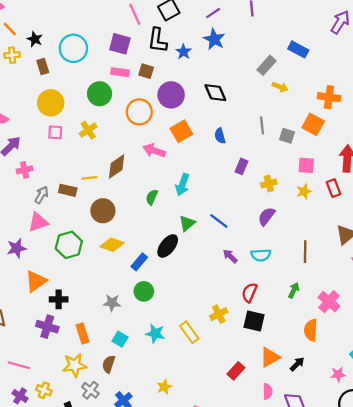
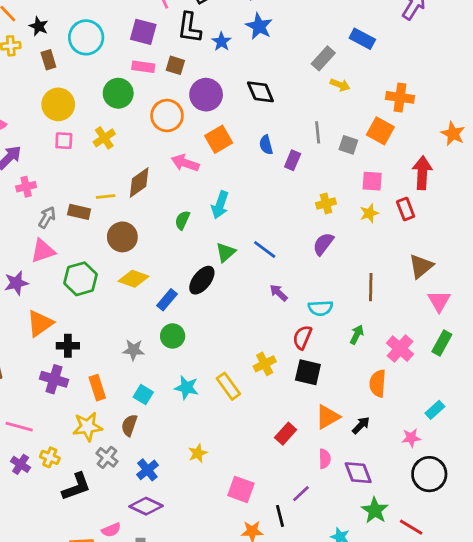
purple rectangle: (241, 166) -> (293, 160), moved
cyan semicircle: (261, 255) -> (320, 308), moved

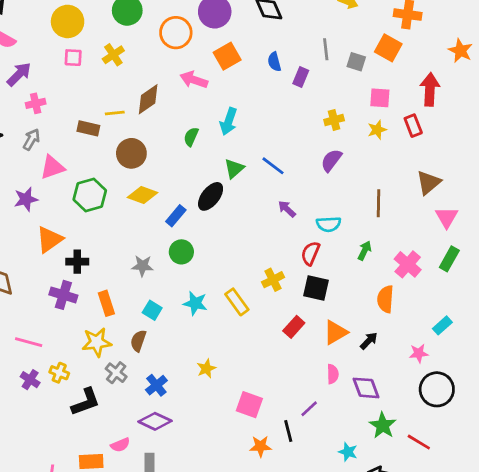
gray arrow: (47, 217) -> (31, 139), moved
red rectangle: (286, 434) -> (294, 327), moved

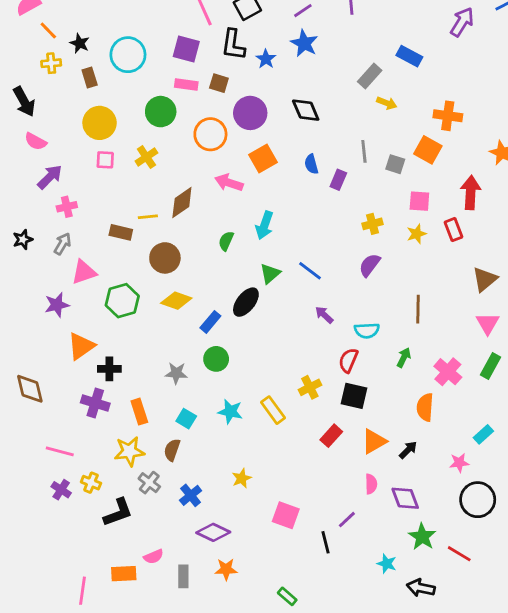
brown triangle: (428, 183) -> (485, 279), moved
purple diamond: (155, 421) -> (213, 532), moved
orange star: (261, 446) -> (226, 569), moved

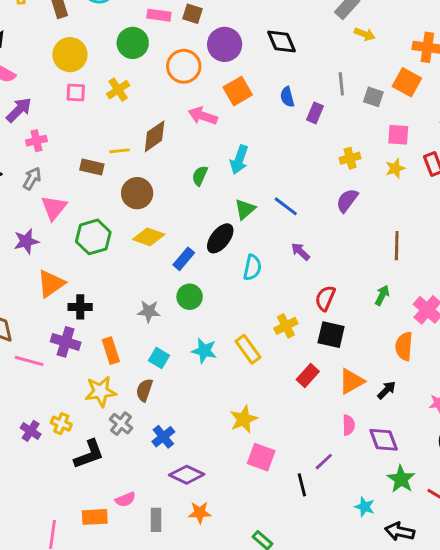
pink triangle: (84, 272) -> (54, 208), turned -32
cyan semicircle: (367, 330) -> (252, 268), moved, turned -75
pink line: (60, 451) -> (29, 361), moved
yellow star: (242, 478) -> (244, 419), moved, size x1.4

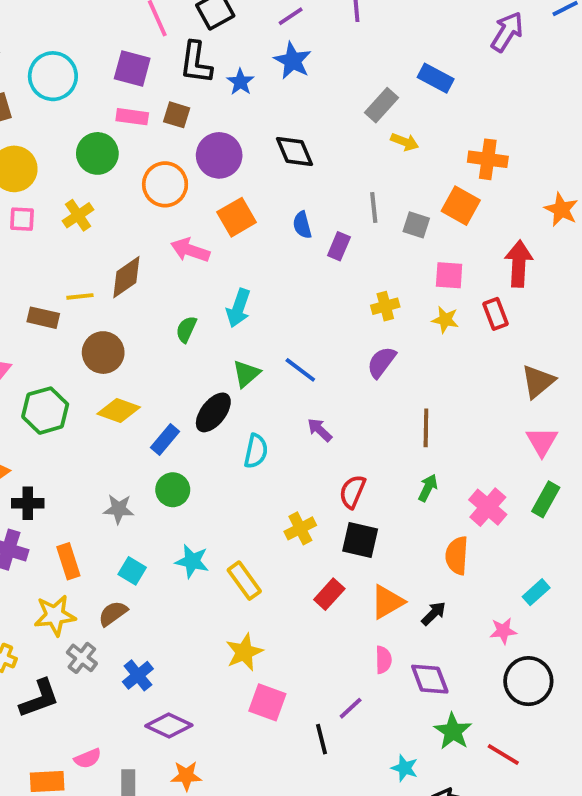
yellow star: (395, 168) -> (445, 320), turned 30
brown line: (397, 246) -> (426, 428), moved
yellow rectangle: (248, 349) -> (244, 581), moved
brown semicircle: (144, 390) -> (113, 613), turned 35

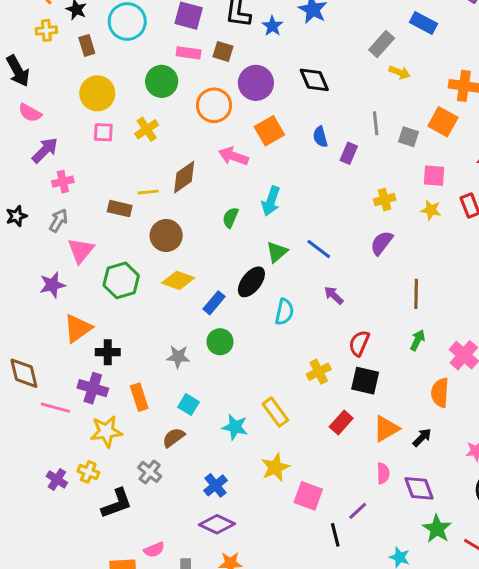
cyan star: (192, 561) -> (235, 427), moved
yellow star: (55, 615) -> (106, 432), moved
blue cross: (138, 675) -> (215, 485), moved
pink square: (267, 702) -> (308, 496), moved

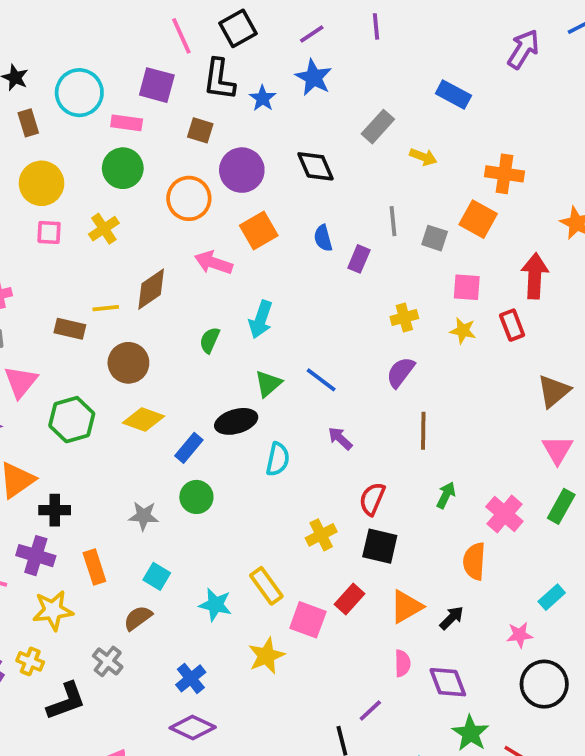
gray rectangle: (382, 44) -> (378, 127), moved
pink rectangle: (189, 53) -> (127, 123), moved
black ellipse: (251, 282) -> (236, 421), turned 36
brown line: (416, 294) -> (423, 431), moved
pink square: (308, 496) -> (308, 620), moved

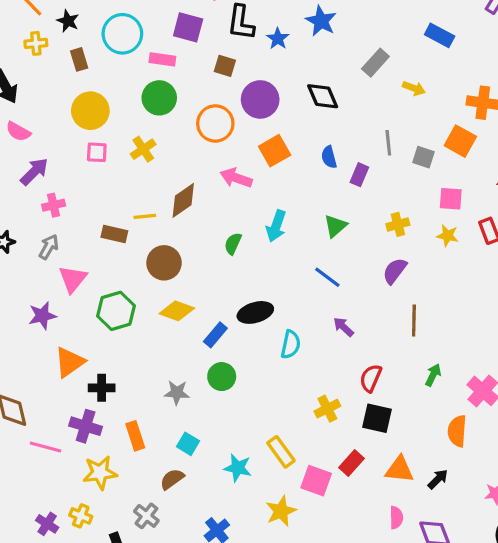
green triangle: (268, 384) -> (335, 226), moved
orange triangle: (406, 607) -> (399, 469), turned 36

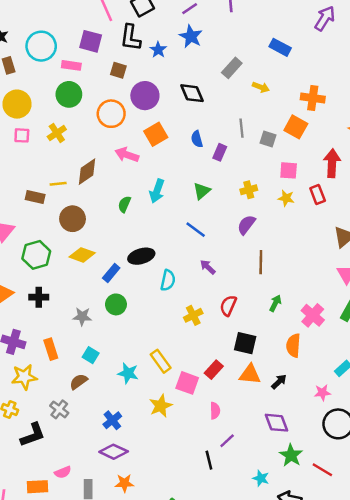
black cross: (102, 388) -> (39, 297), moved
yellow cross: (327, 409) -> (193, 315), moved
black square: (377, 418) -> (245, 343), moved
pink semicircle: (396, 518) -> (215, 411), moved

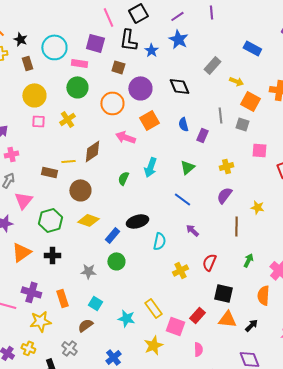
orange square: (296, 127) -> (250, 101), moved
yellow star: (286, 198) -> (257, 207), moved

